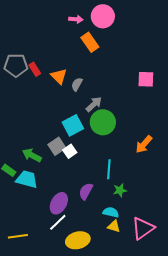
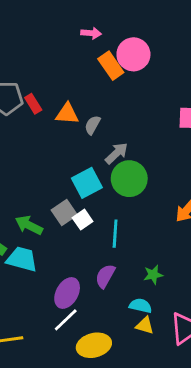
pink circle: (103, 16) -> (133, 54), moved
orange triangle: (59, 76) -> (67, 114), turned -42
cyan line: (109, 169) -> (115, 234), moved

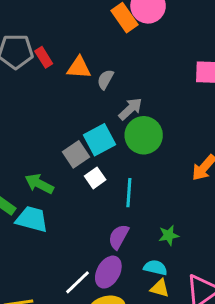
gray square: (64, 213) -> (76, 154), moved
purple ellipse: (67, 293) -> (108, 272), moved

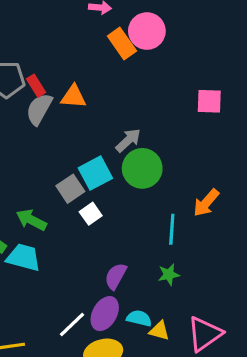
gray semicircle: (105, 79) -> (39, 109), moved, size x1.5
cyan line: (129, 193) -> (172, 229), moved
cyan semicircle: (155, 268) -> (139, 318), moved

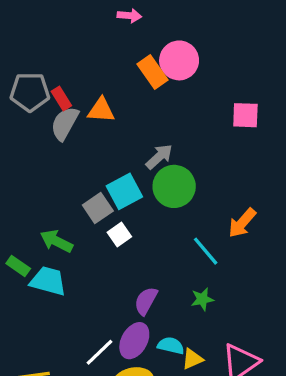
pink circle: (147, 31) -> (179, 60), moved
orange rectangle: (122, 44) -> (153, 72), moved
cyan line: (172, 229) -> (206, 251), turned -44
yellow triangle: (159, 331) -> (192, 359), turned -40

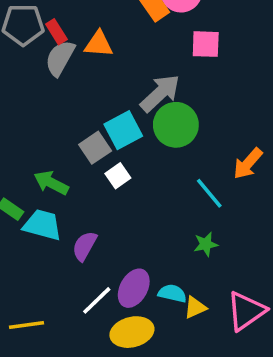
pink square: (245, 115) -> (206, 44), moved
gray arrow: (159, 157) -> (160, 93), size x1.4
purple semicircle: (146, 301) -> (85, 246), moved

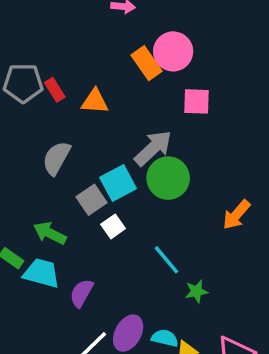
gray semicircle: (60, 58) -> (56, 158), moved
cyan line: (209, 193) -> (166, 260), moved

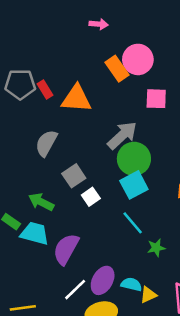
orange triangle: (95, 101) -> (76, 99), size x1.4
cyan square: (118, 183) -> (134, 185), moved
purple semicircle: (81, 293) -> (66, 249), size x1.4

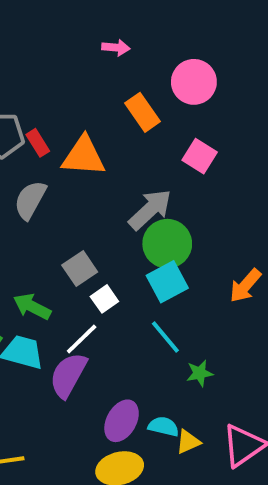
pink circle: (138, 59) -> (194, 82), moved
pink square: (156, 99) -> (200, 156), turned 30
gray semicircle: (46, 143) -> (30, 200), moved
white line: (75, 290) -> (82, 339), moved

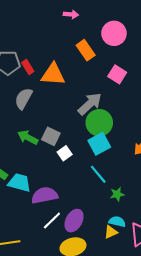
gray square: (80, 268) -> (51, 136), turned -30
green arrow: (32, 307) -> (28, 137), moved
white line: (82, 339) -> (52, 221), moved
purple semicircle: (68, 375) -> (45, 195), turned 50
cyan semicircle: (163, 427) -> (117, 222), moved

